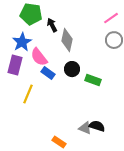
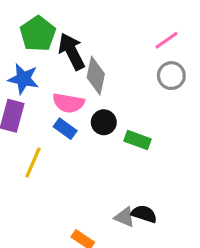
green pentagon: (31, 14) -> (38, 34), turned 30
black arrow: (52, 25) -> (72, 51), size x1.6
blue star: (22, 42) -> (23, 79), turned -30
pink semicircle: (39, 57) -> (68, 103), moved, turned -42

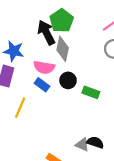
green pentagon: (38, 34) -> (62, 21), moved

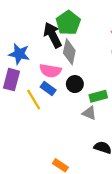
green rectangle: (91, 92) -> (98, 96), turned -35
yellow line: (20, 108) -> (34, 100), moved, turned -54
gray triangle: (82, 145) -> (89, 113), moved

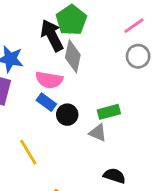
black circle: (75, 84) -> (67, 115), moved
yellow line: (34, 100) -> (28, 152), moved

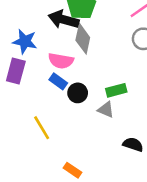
black arrow: (52, 35) -> (63, 20), turned -48
black semicircle: (114, 176) -> (133, 144), moved

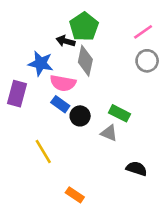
black arrow: (63, 20) -> (66, 41), size x0.6
blue star: (25, 41) -> (41, 63), moved
green rectangle: (116, 90) -> (119, 113), turned 42

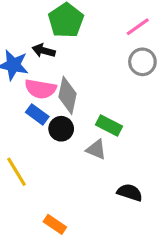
black arrow: (66, 41) -> (44, 51), moved
gray diamond: (85, 61) -> (68, 95), moved

